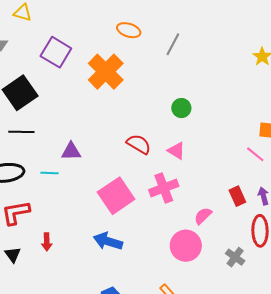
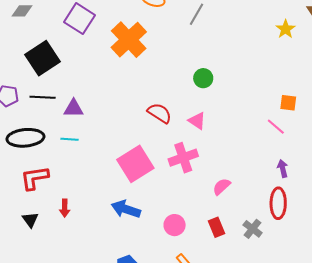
purple triangle: (71, 151) -> (74, 108), moved
red rectangle: (237, 196) -> (217, 227), moved
pink circle: (186, 246) -> (175, 225), moved, size x0.7

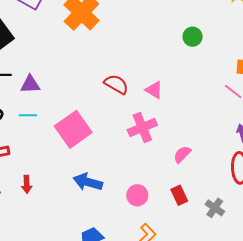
green circle: (203, 78) -> (193, 37), moved
pink square: (135, 164) -> (73, 129), moved
gray cross: (253, 229) -> (215, 208), moved

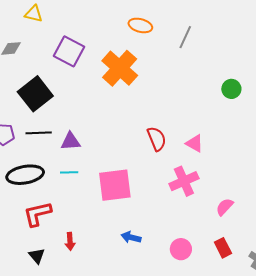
red semicircle: (116, 84) -> (157, 139), turned 40
pink square: (73, 129) -> (115, 185), turned 30
blue arrow: (88, 182) -> (131, 237), size x0.7

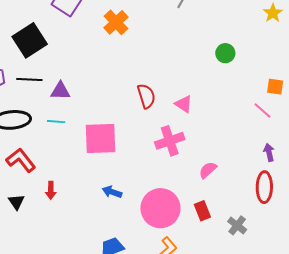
orange cross: (120, 68) -> (116, 22), size x0.7
red L-shape: (37, 214) -> (21, 160), turned 60
pink circle: (181, 249) -> (160, 208), size x1.8

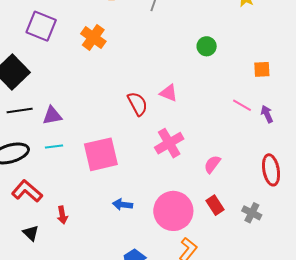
pink triangle: (184, 104) -> (169, 93), moved
pink line: (262, 110) -> (242, 105), moved
purple arrow: (269, 152) -> (267, 114), moved

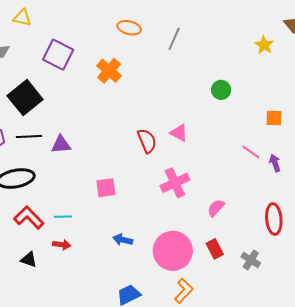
cyan line: (54, 147) -> (63, 217), moved
pink square: (101, 154) -> (106, 188), size x0.6
red arrow: (62, 215) -> (62, 245), turned -78
black triangle: (31, 233) -> (29, 260), turned -30

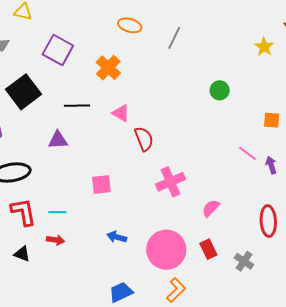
pink triangle: (179, 133) -> (121, 113), moved
black line: (29, 137) -> (77, 106), moved
red L-shape: (29, 218) -> (23, 212), turned 32

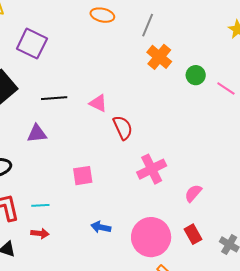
orange cross: (108, 68) -> (159, 57), moved
pink line: (248, 153) -> (226, 89), moved

